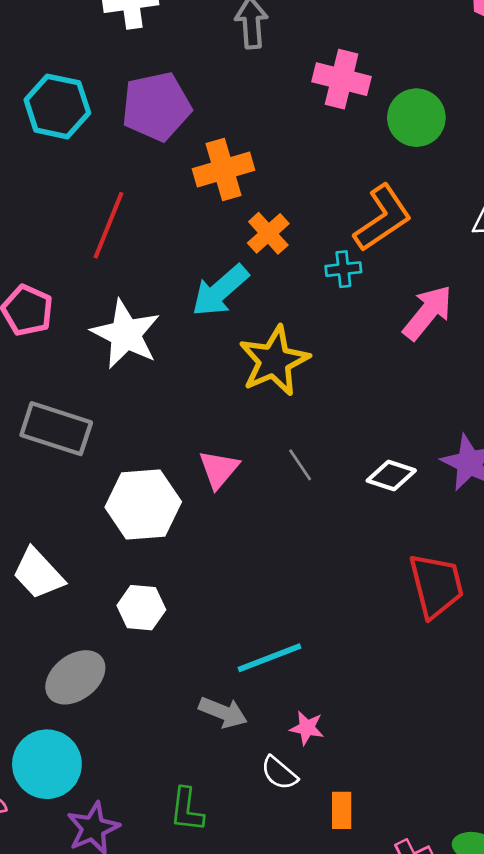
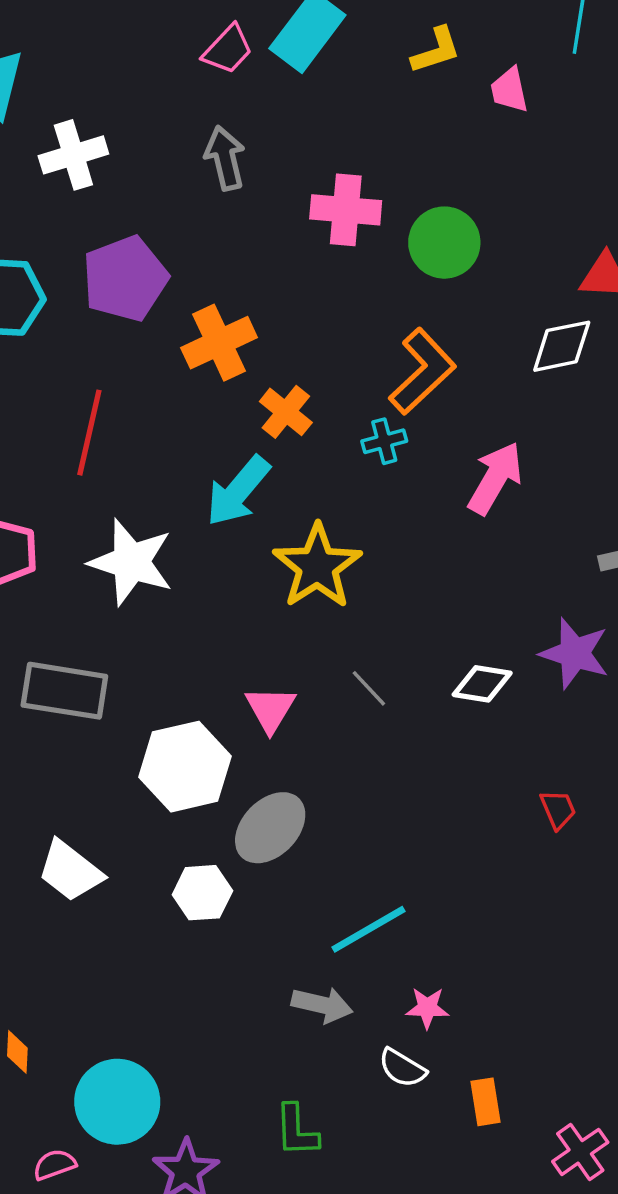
red trapezoid: (436, 585) -> (558, 809), size x0.5
gray ellipse: (75, 677) -> (270, 828), moved

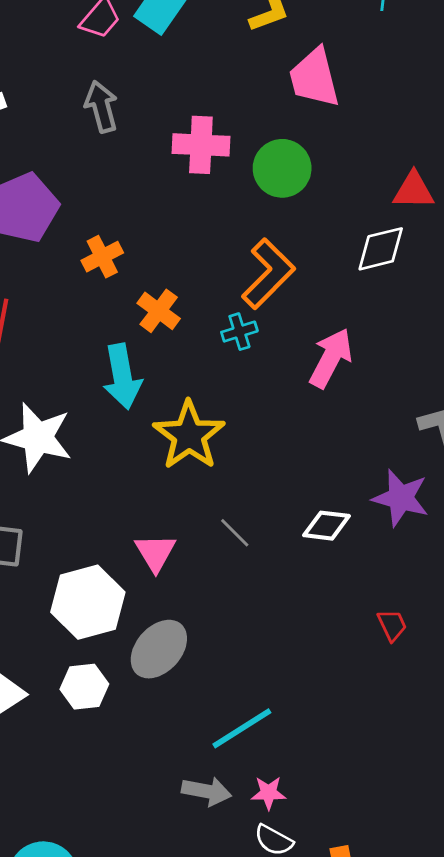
pink trapezoid: (509, 90) -> (314, 78), moved, size x1.6
orange cross: (219, 343) -> (102, 257), size x0.7
cyan arrow: (238, 491) -> (122, 377), turned -48
white hexagon: (202, 893) -> (84, 687), moved
pink star: (427, 1008) -> (269, 793), moved

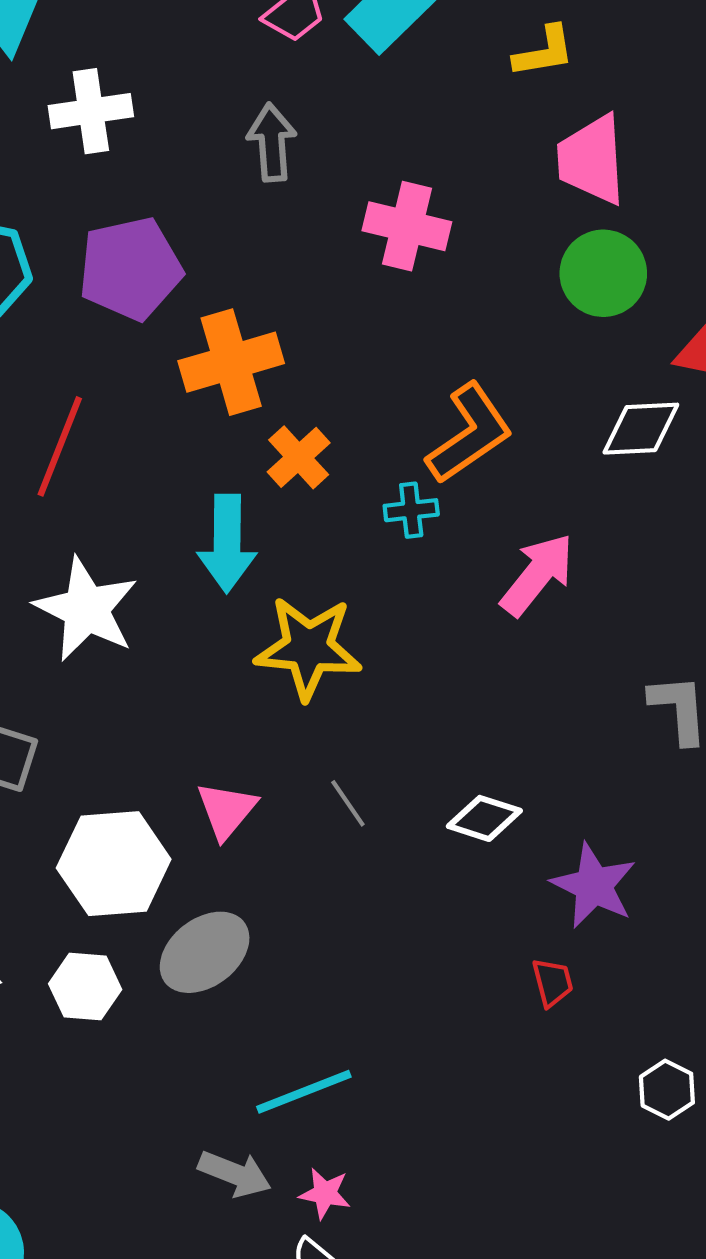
green circle: (282, 168) -> (603, 273), moved
orange cross: (102, 257) -> (231, 362), size x1.6
yellow star: (189, 435) -> (308, 648), turned 30
purple star: (401, 498) -> (594, 886), moved

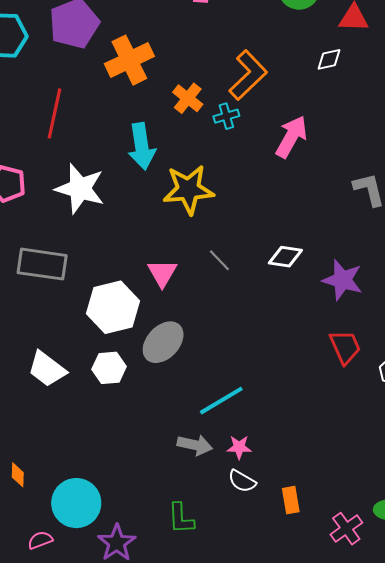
white diamond: (641, 429) -> (329, 59), size x0.7
orange cross: (299, 457) -> (188, 98), moved
red trapezoid: (553, 982) -> (345, 347), moved, size x1.5

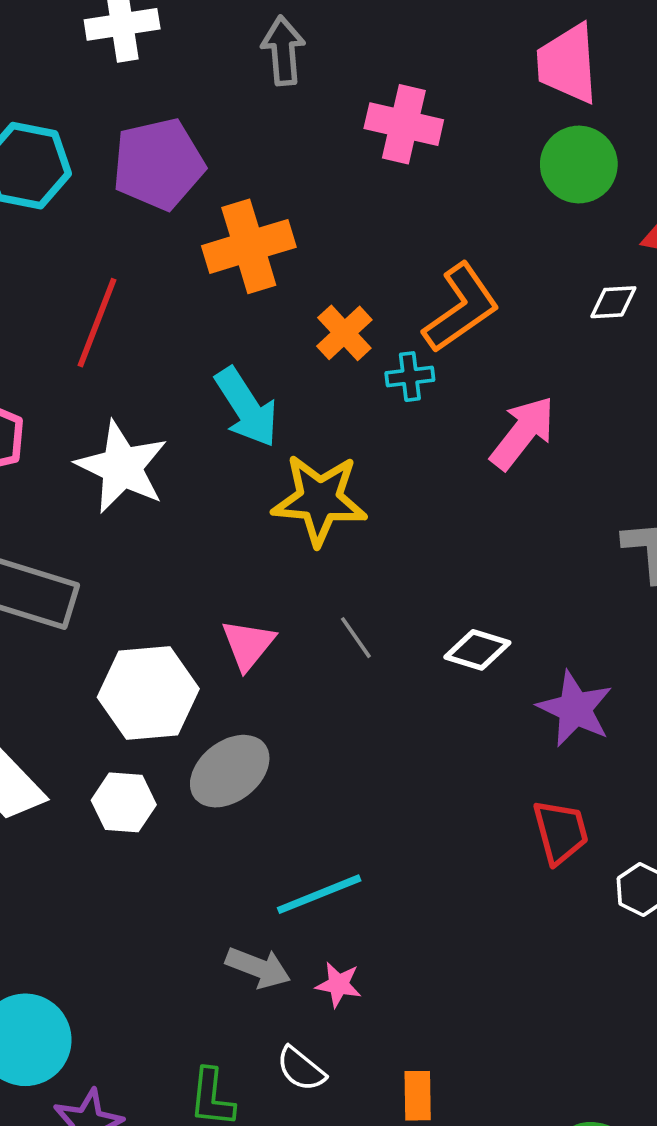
cyan arrow: (142, 146) -> (247, 407), turned -33
white semicircle: (242, 481) -> (301, 1069), moved

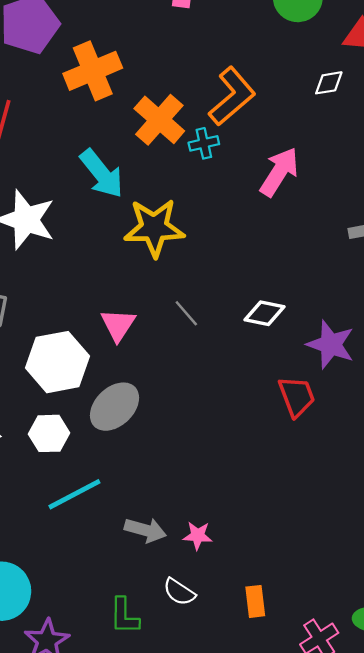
orange cross: (344, 333) -> (159, 120), size x1.4
red trapezoid: (561, 832) -> (297, 396), moved
cyan line: (319, 894) -> (74, 494), moved

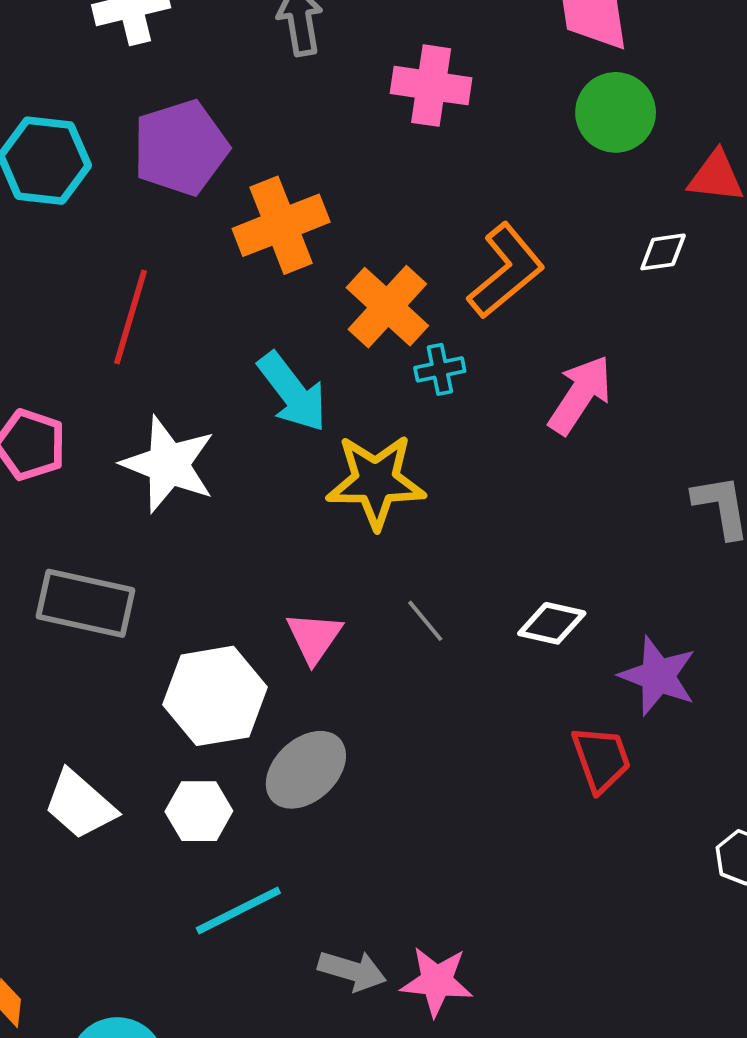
cyan cross: (204, 143) -> (440, 369), moved
pink star: (198, 536) -> (437, 981), size x1.5

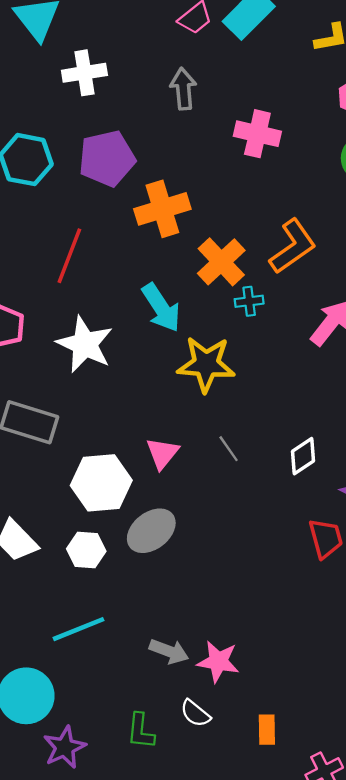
white diamond: (552, 623) -> (303, 456), turned -51
cyan line: (238, 911) -> (79, 629), moved

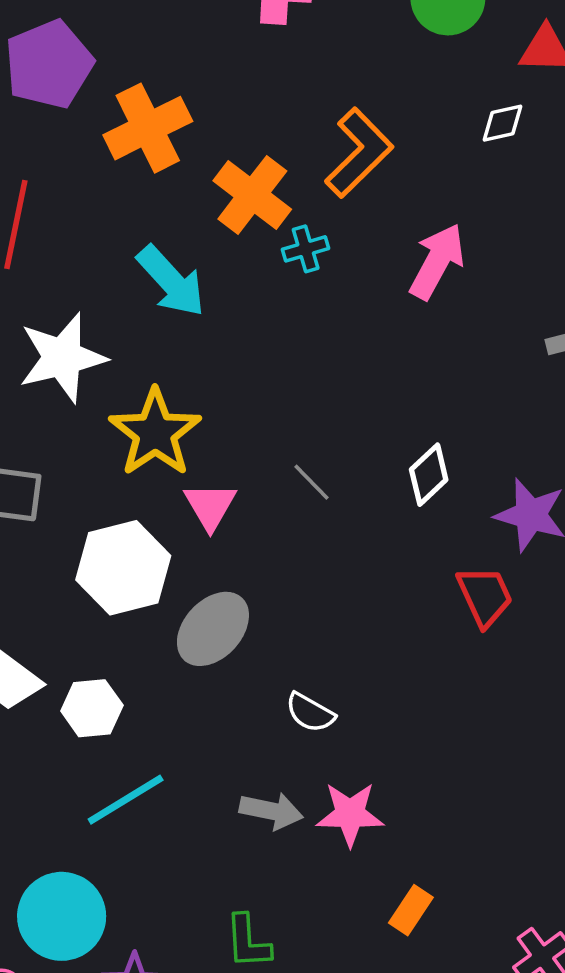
white star: (85, 344) -> (62, 358), turned -30
yellow star: (206, 364) -> (155, 433), moved, turned -30
white hexagon: (86, 550) -> (92, 708), moved
white semicircle: (195, 713) -> (310, 713), moved
orange rectangle: (267, 730) -> (411, 910), moved, turned 44

